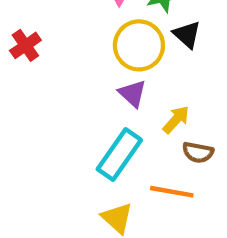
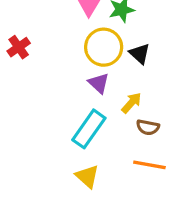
black triangle: (187, 35) -> (140, 54), moved
orange line: (172, 192) -> (149, 165), moved

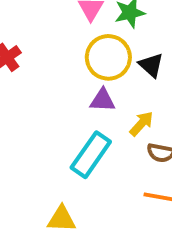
purple triangle: (99, 83) -> (103, 100), turned -40
yellow triangle: (87, 176) -> (62, 219), moved, turned -40

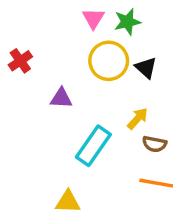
purple triangle: (103, 100) -> (61, 98), moved

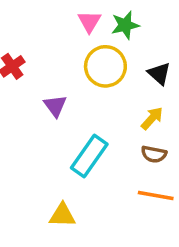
black triangle: (146, 68) -> (159, 74), moved
purple triangle: (61, 98) -> (55, 106), turned 50
yellow arrow: (138, 119) -> (152, 118), moved

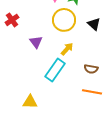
yellow arrow: (152, 118) -> (67, 49), moved
yellow triangle: (62, 215) -> (30, 102), moved

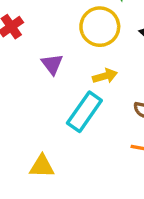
yellow arrow: (67, 49) -> (105, 76), turned 32

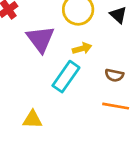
purple triangle: (52, 64) -> (41, 39), size x1.6

